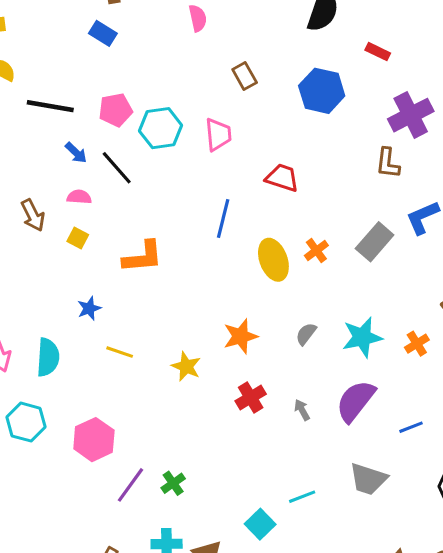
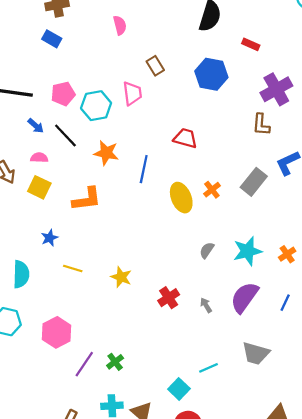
pink trapezoid: (218, 135) -> (132, 93), moved
yellow square: (78, 238) -> (39, 187), size x1.5
orange star: (240, 336) -> (106, 153), moved, turned 30
blue line: (411, 427) -> (285, 303), moved, turned -42

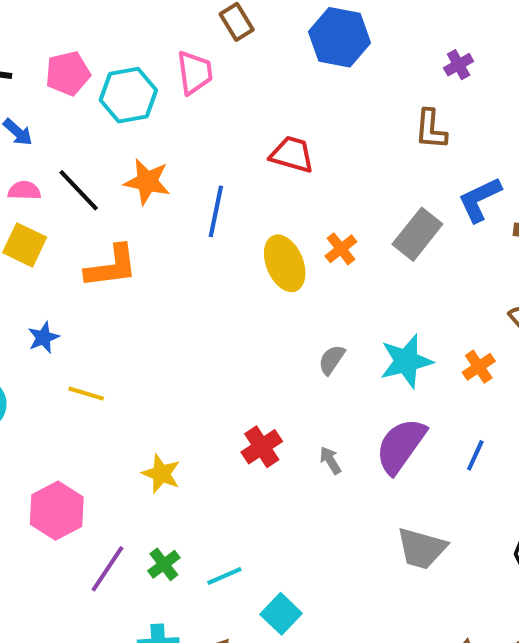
purple cross: (276, 89) -> (459, 65), size x0.5
black line: (65, 136) -> (79, 190), moved
yellow star: (121, 277) -> (161, 474), moved
cyan line: (209, 368) -> (224, 576), moved

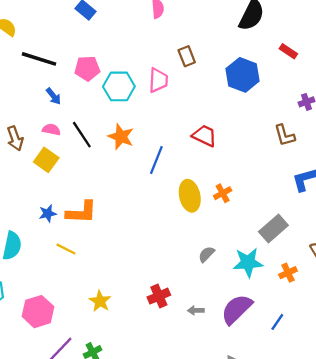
brown L-shape: (431, 129) -> (285, 135), turned -30
gray rectangle: (417, 234) -> (273, 228), moved
orange L-shape: (111, 267) -> (81, 212), moved
gray arrow: (330, 460) -> (196, 310), turned -70

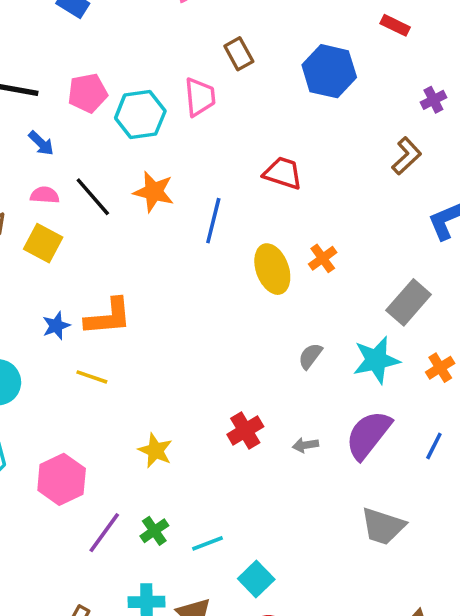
brown L-shape: (285, 135) -> (407, 156), turned -110

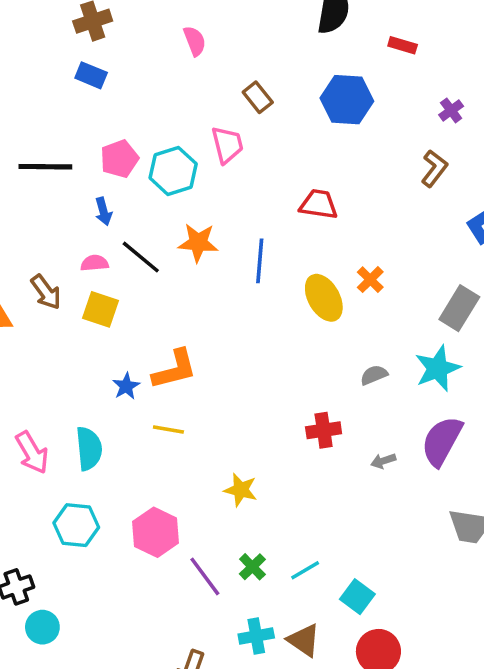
blue arrow: (41, 143) -> (103, 211), moved, turned 40
gray semicircle: (310, 356) -> (374, 375), turned 40
red cross: (245, 430) -> (324, 430), moved, turned 32
purple line: (104, 533) -> (205, 576), turned -63

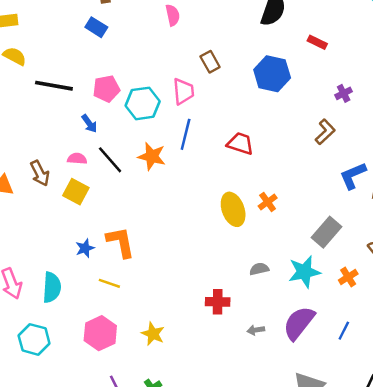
blue arrow: (103, 211) -> (89, 124), turned -30
blue line: (260, 261) -> (186, 134), moved
orange L-shape: (175, 369) -> (121, 242), turned -96
pink hexagon: (156, 532) -> (100, 333), moved

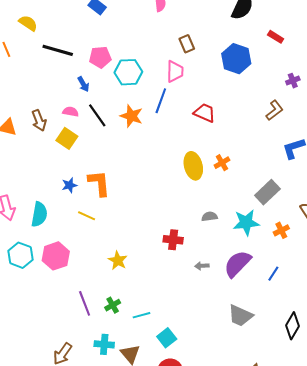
pink trapezoid: (183, 91) -> (175, 71), moved
pink hexagon: (100, 333) -> (56, 256), moved

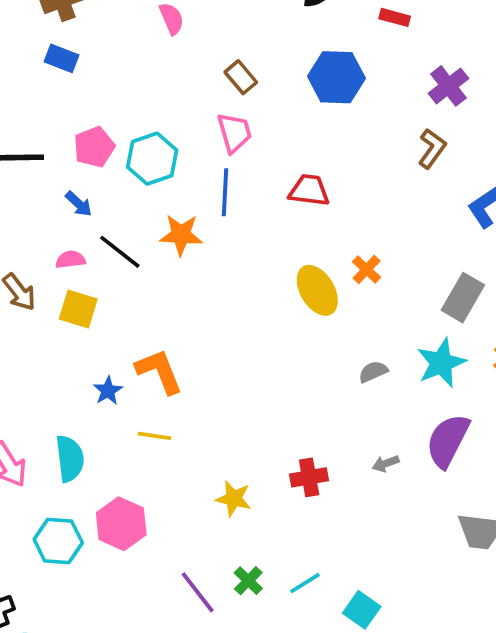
purple cross: (293, 81) -> (448, 86), size x1.5
red cross: (173, 240) -> (309, 477), moved

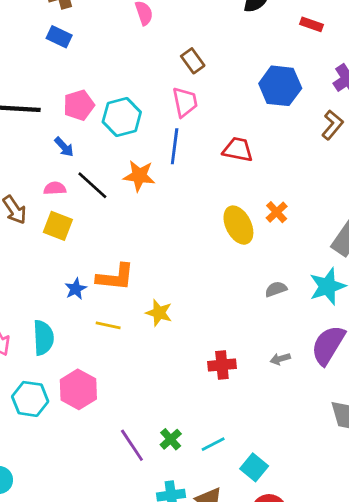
blue hexagon: (336, 77) -> (280, 86), moved
orange L-shape: (159, 371) -> (115, 277), turned 114
yellow star: (234, 499) -> (159, 313), moved

